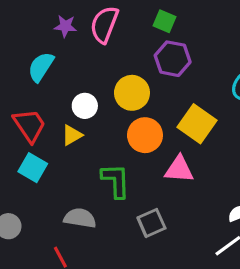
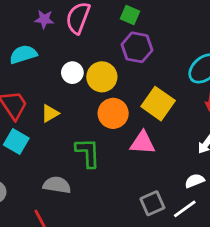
cyan semicircle: (41, 67) -> (23, 54), turned 40
white circle: (85, 106) -> (72, 73), moved
gray square: (151, 223) -> (152, 203), moved

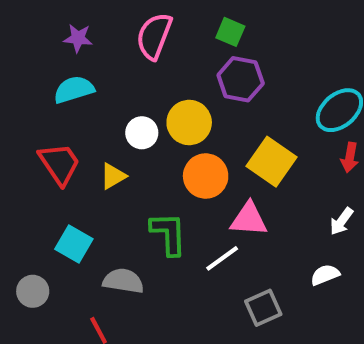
purple star: (44, 19) -> (78, 38), moved
white circle: (72, 73) -> (142, 133), moved
cyan square: (16, 141) -> (74, 244), moved
white line: (185, 209) -> (222, 258), moved

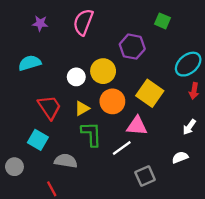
green square: (230, 32) -> (162, 21), moved
cyan semicircle: (74, 90) -> (30, 63), moved
red trapezoid: (59, 164) -> (49, 107), moved
yellow triangle: (113, 176) -> (82, 108), moved

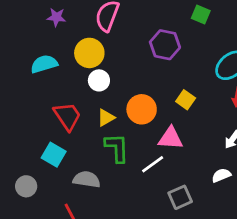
yellow circle: (103, 71) -> (89, 53), moved
yellow square: (150, 93) -> (186, 100), size x0.6

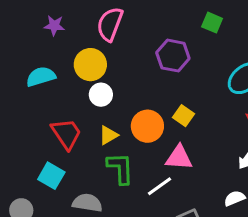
yellow square: (186, 100) -> (183, 116), moved

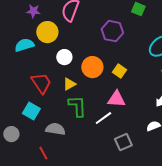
yellow circle: (90, 65) -> (47, 32), moved
orange circle: (147, 126) -> (92, 67), moved

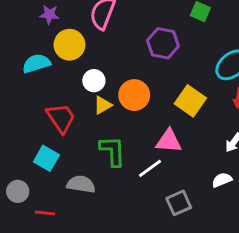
yellow square: (119, 71) -> (190, 101), moved, size x1.5
yellow triangle: (69, 84) -> (103, 105), moved
red line: (43, 153) -> (45, 213), moved, turned -56

